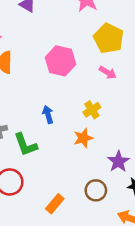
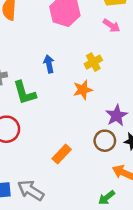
brown circle: (96, 190) -> (105, 141), moved
orange rectangle: (55, 204) -> (62, 154), moved

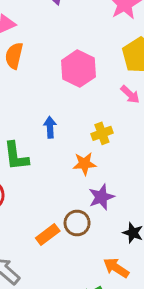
purple star: (117, 116) -> (101, 197), moved
brown circle: (105, 141) -> (77, 223), moved

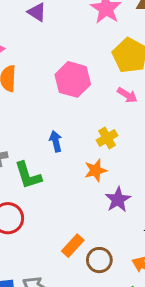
brown circle: (77, 223) -> (99, 260), moved

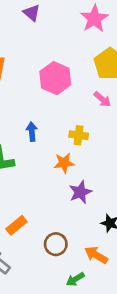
yellow cross: (107, 138) -> (79, 135), turned 30
orange rectangle: (73, 246) -> (16, 225), moved

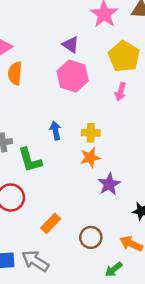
purple triangle: (32, 13) -> (71, 45), moved
pink arrow: (102, 99) -> (121, 92), turned 72
yellow cross: (79, 135) -> (91, 133), moved

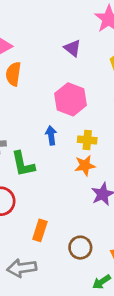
pink hexagon: (73, 76) -> (71, 99), moved
orange rectangle: (51, 223) -> (40, 230), turned -30
gray arrow: (35, 261) -> (22, 268), turned -44

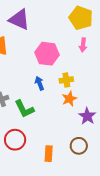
purple triangle: (72, 48) -> (19, 20), moved, size x1.6
brown circle: (80, 248) -> (79, 146), moved

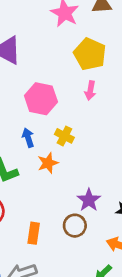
yellow cross: (66, 80) -> (64, 136), turned 32
orange star: (69, 99) -> (48, 163), moved
purple star: (87, 116) -> (89, 200), moved

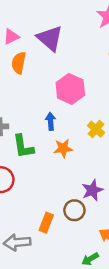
yellow cross: (64, 136) -> (96, 129), moved
orange rectangle: (34, 233) -> (46, 223), moved

